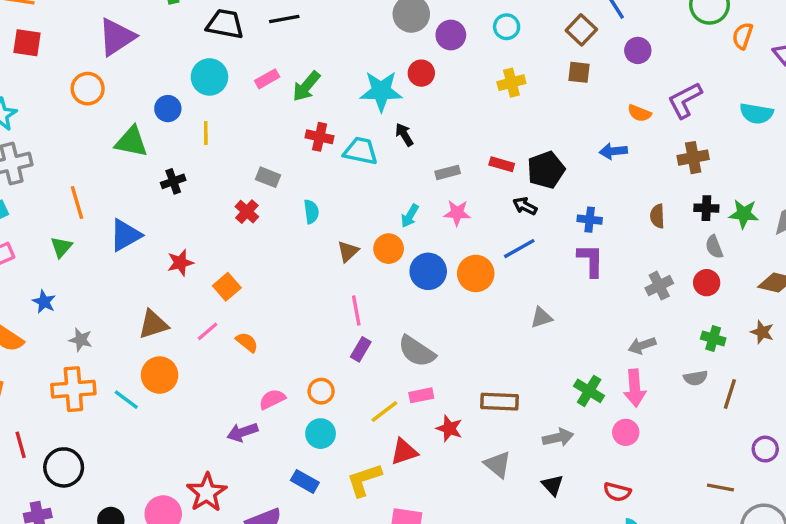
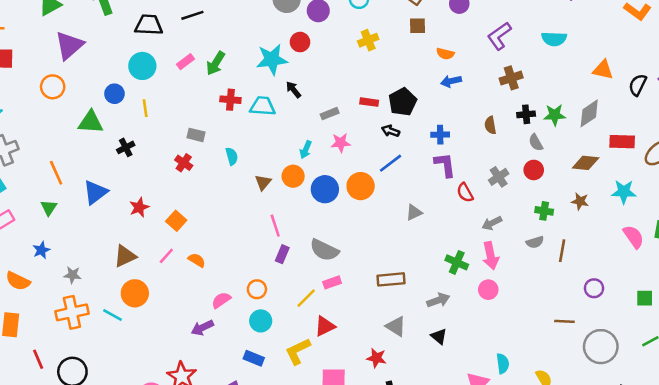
orange semicircle: (639, 113) -> (445, 54), moved
blue star: (44, 302) -> (41, 250), turned 30
red star: (449, 428) -> (376, 358), moved
red semicircle: (617, 492) -> (465, 193), moved, turned 54

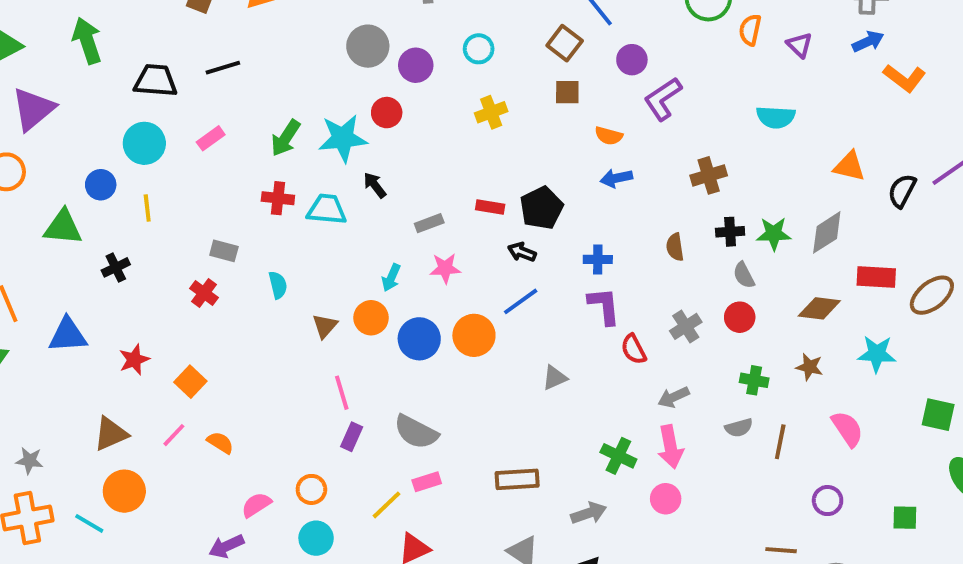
purple L-shape: (499, 36) -> (663, 99), moved
green arrow: (216, 63) -> (286, 138), moved
blue triangle: (95, 192) -> (68, 335), turned 32
pink semicircle: (634, 237) -> (847, 429), moved

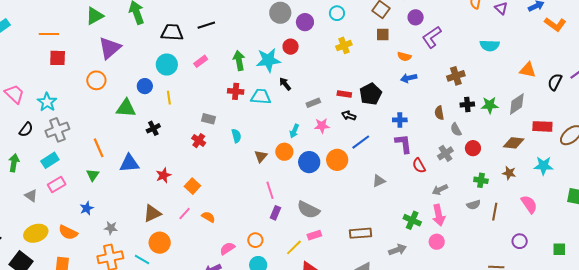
green arrow: (286, 138) -> (239, 61), turned 138
black arrow: (522, 252) -> (349, 116), moved
gray semicircle: (744, 275) -> (456, 130), moved

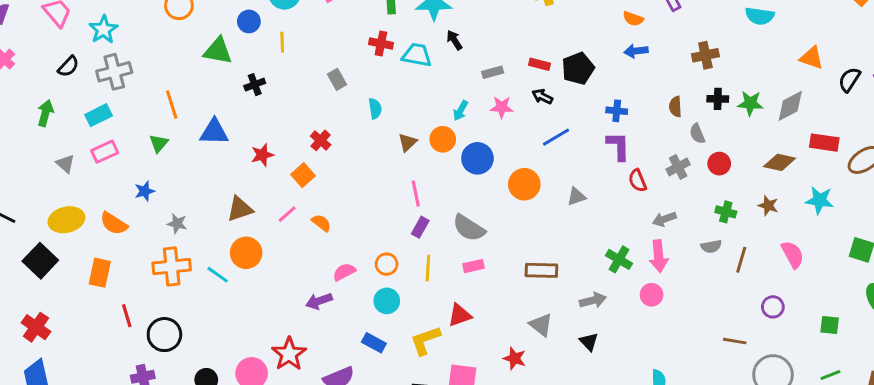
gray rectangle: (208, 119) -> (337, 79), turned 40
red cross: (199, 141) -> (321, 140), moved
orange circle: (337, 160) -> (524, 184), moved
yellow line: (294, 247) -> (428, 268), moved, turned -48

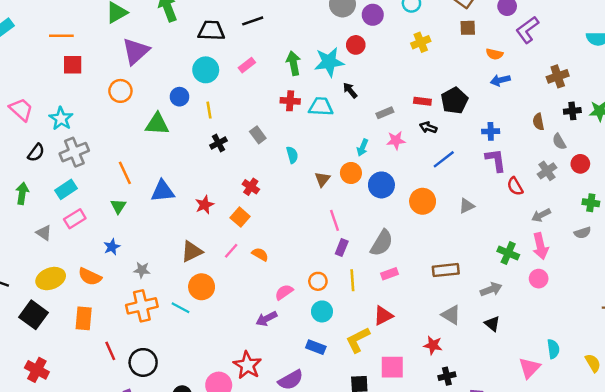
black cross: (255, 85) -> (218, 143), moved
gray semicircle: (469, 228) -> (382, 243), turned -84

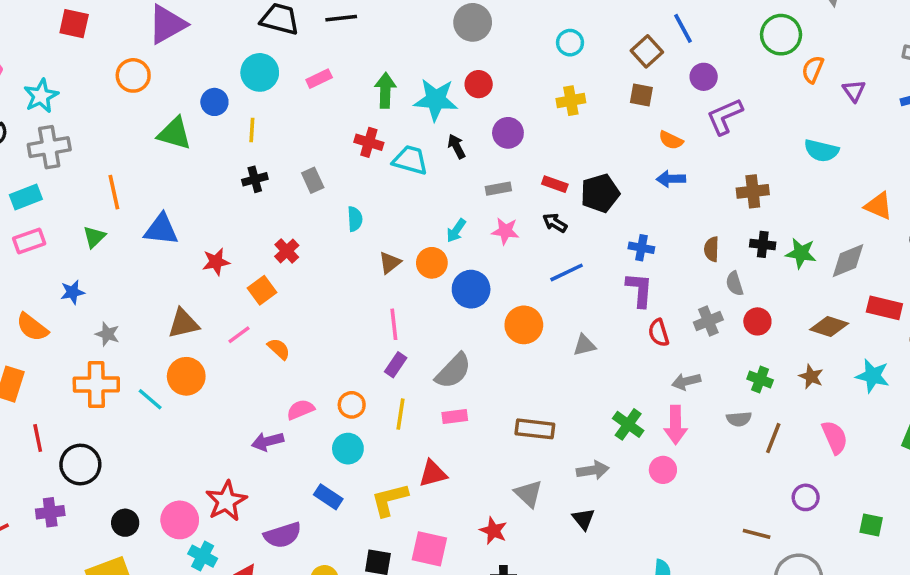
purple circle: (373, 15) -> (508, 133), moved

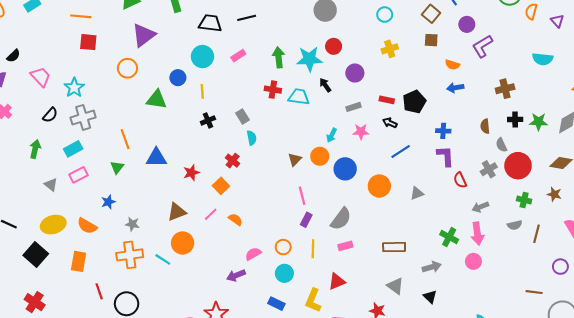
cyan semicircle: (355, 219) -> (252, 138), moved
red circle: (757, 321) -> (518, 166), size x1.6
yellow L-shape: (390, 500) -> (313, 300), turned -45

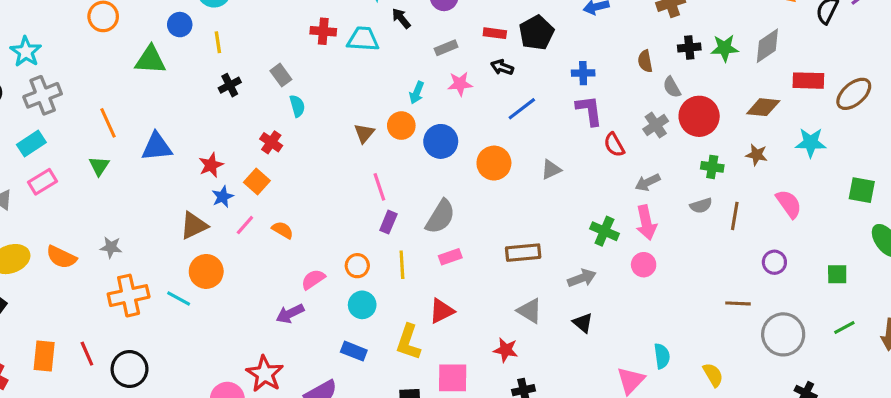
blue star: (108, 202) -> (223, 197), moved
gray star: (132, 224) -> (111, 247), moved
orange rectangle: (79, 261) -> (44, 356), moved

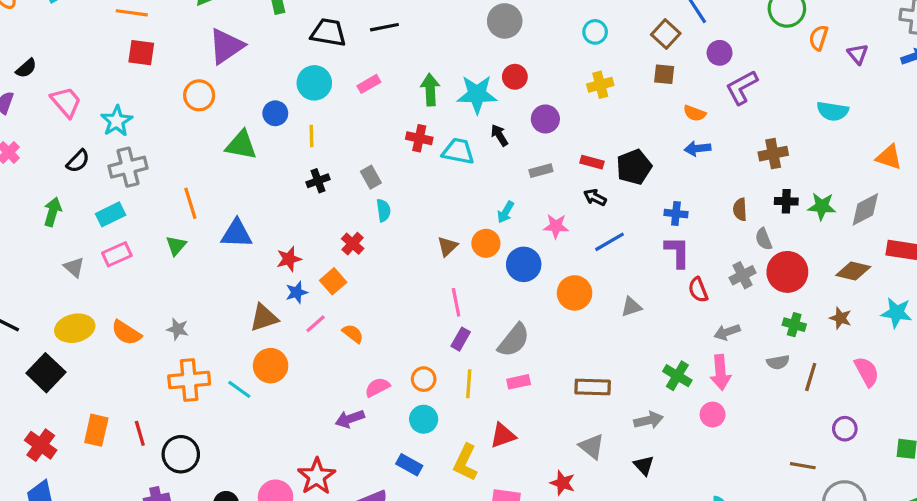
pink star: (460, 84) -> (556, 226), moved

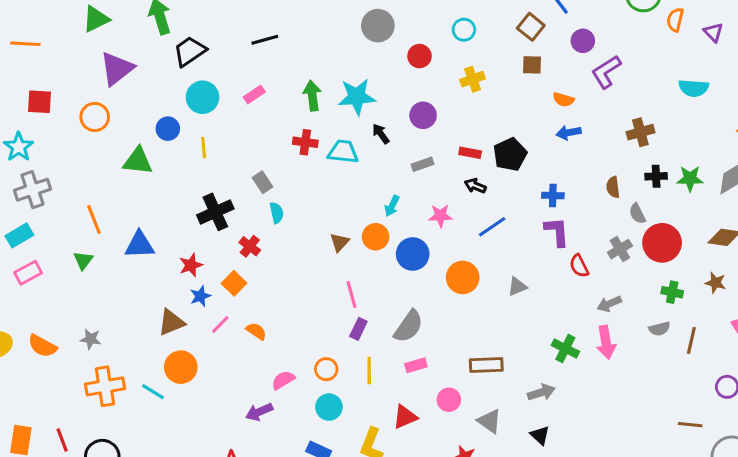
black trapezoid: (328, 33) -> (190, 51), moved, turned -40
red square: (141, 53) -> (39, 102), moved
red circle: (515, 77) -> (419, 56), moved
black cross: (318, 181) -> (215, 212), moved, size x1.6
pink circle: (713, 415) -> (449, 400), moved

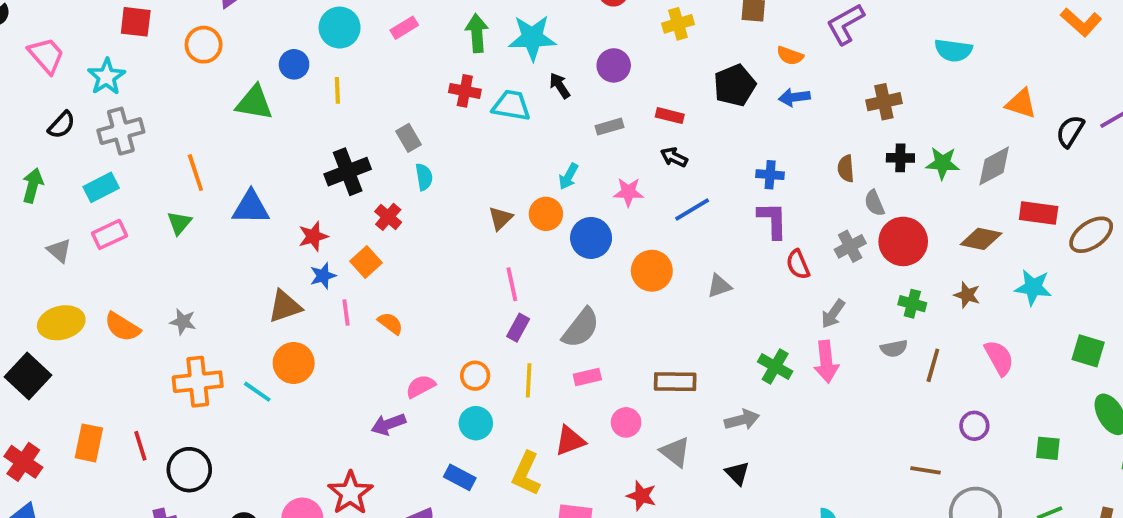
black pentagon: (510, 154) -> (735, 85), moved
gray arrow: (609, 304) -> (833, 314), turned -35
pink line: (220, 324) -> (346, 313), turned -55

